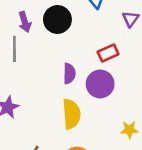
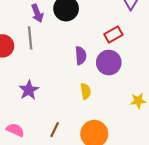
yellow semicircle: (71, 114) -> (86, 91), size x0.6

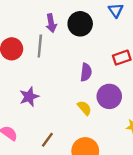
purple circle: (109, 63) -> (109, 96), moved
yellow semicircle: (86, 91) -> (84, 108), turned -42

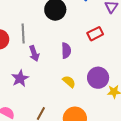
purple arrow: (51, 23) -> (34, 53), moved
purple circle: (109, 96) -> (98, 78), moved

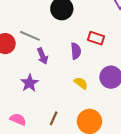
gray line: (23, 33) -> (30, 36), turned -60
red rectangle: (95, 34) -> (96, 38), moved, turned 49

